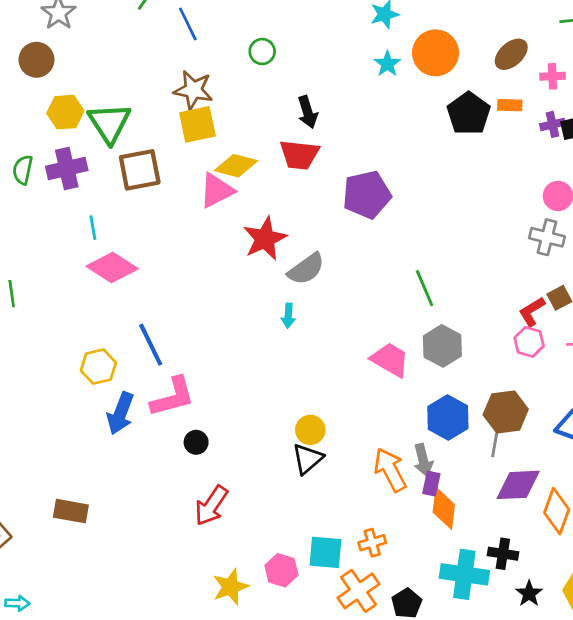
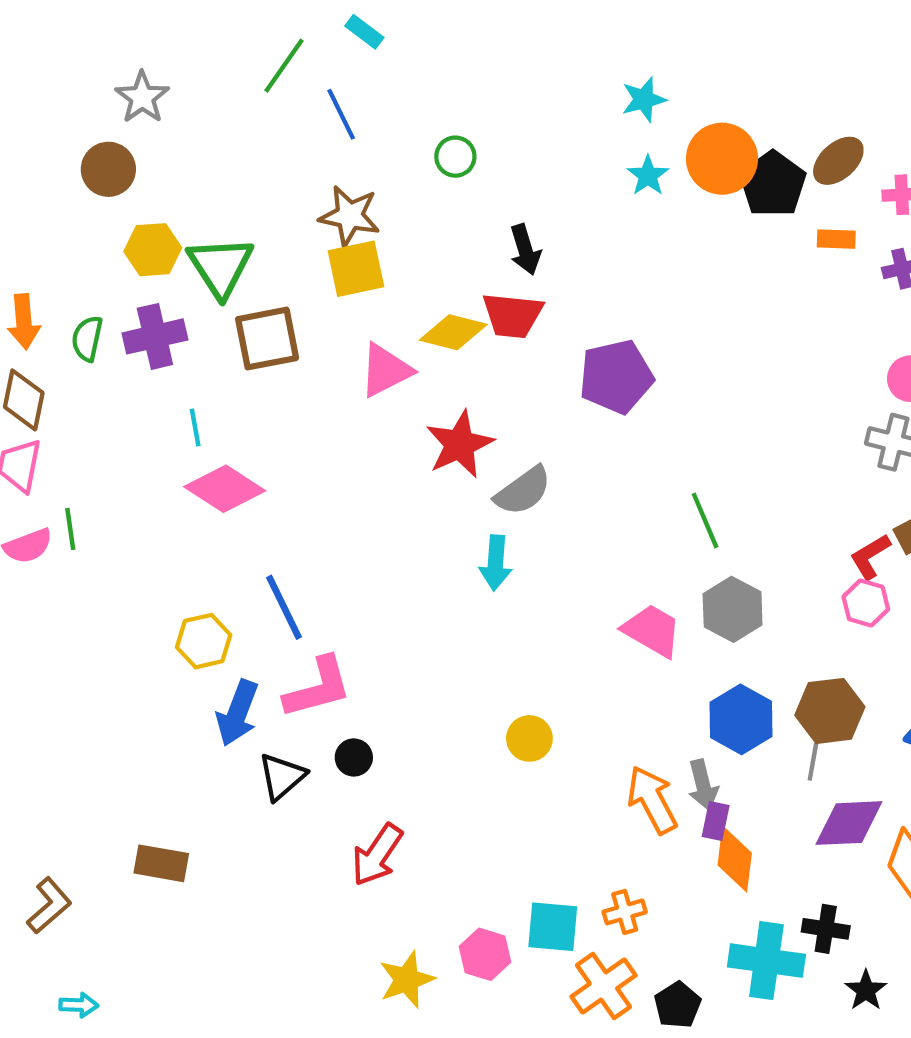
black pentagon: (469, 113) -> (773, 184), moved
yellow diamond: (236, 166) -> (453, 332), moved
cyan arrow: (288, 316) -> (496, 563), size x1.4
black triangle: (308, 459) -> (282, 777), moved

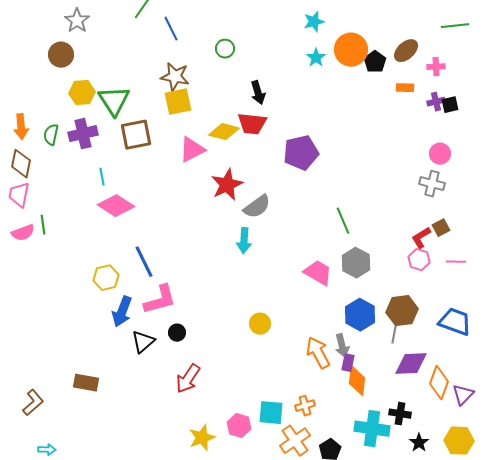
black pentagon: (773, 184) -> (375, 62), size x0.7

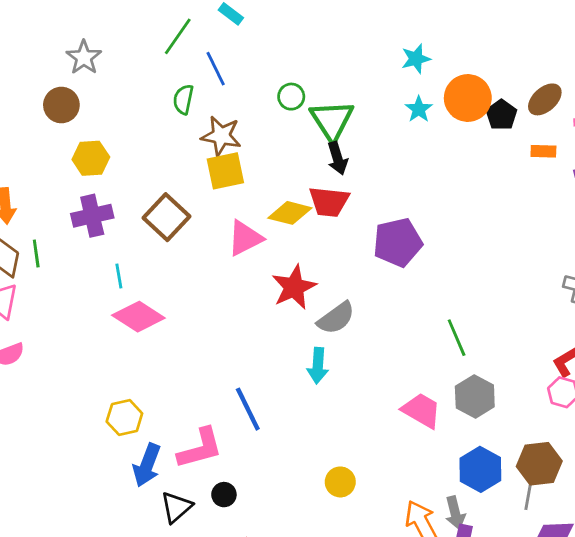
green triangle: (114, 101) -> (332, 120), moved
green semicircle: (51, 135) -> (183, 99), moved
brown square: (136, 135) -> (166, 217), turned -36
green line: (43, 225) -> (36, 254), moved
blue line: (144, 262) -> (248, 409), moved

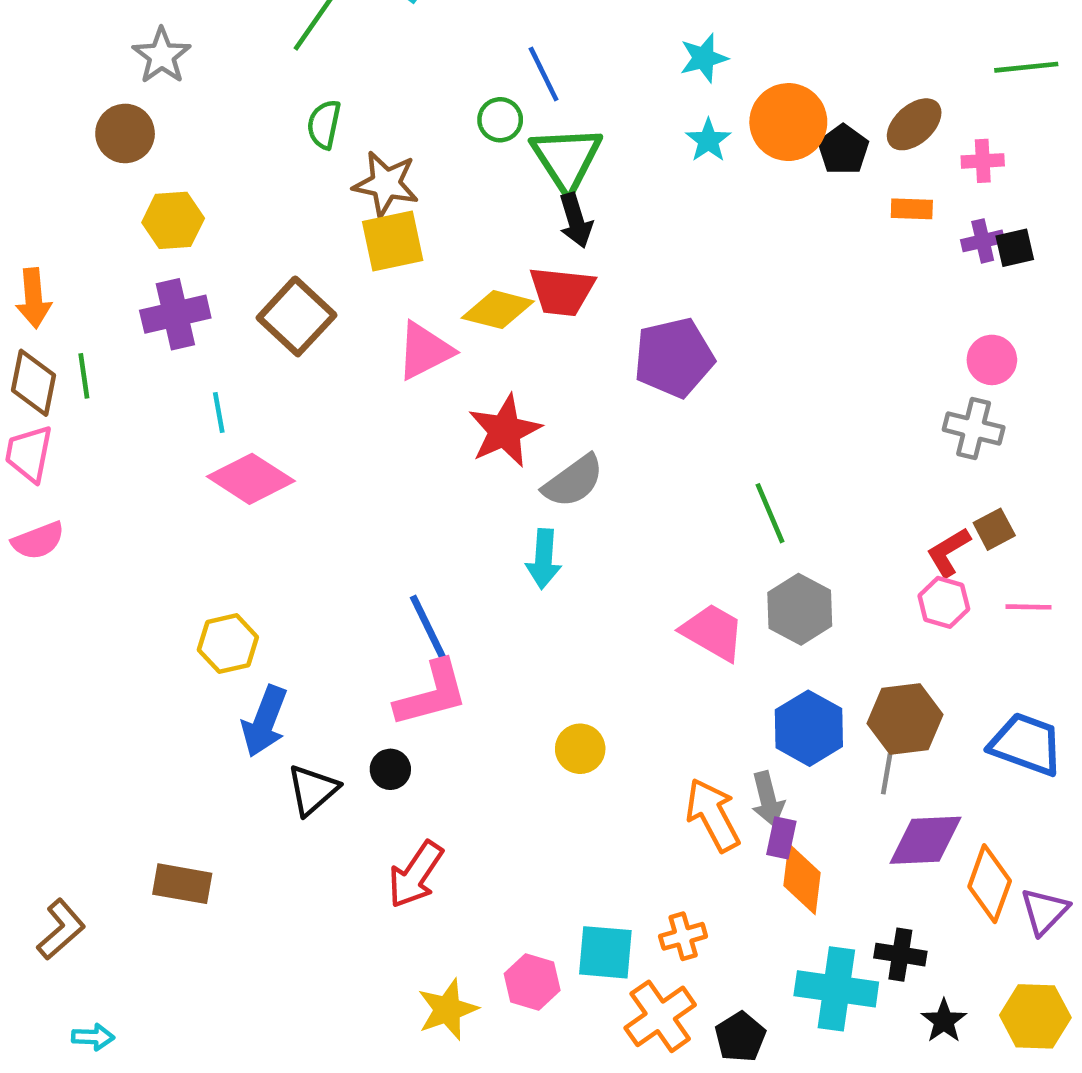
blue line: (216, 69) -> (544, 74), moved
pink L-shape: (200, 448) -> (432, 694), moved

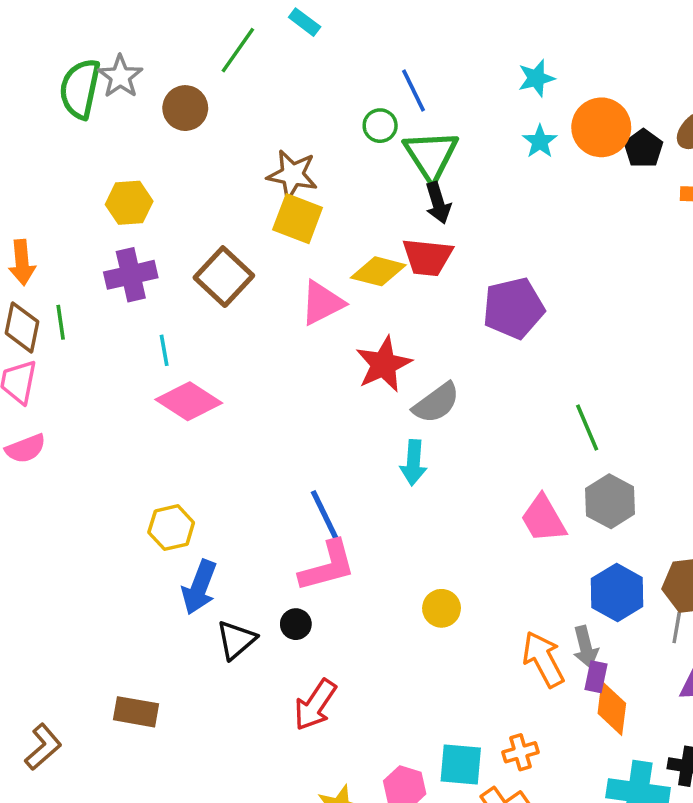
green semicircle: (324, 124) -> (80, 89), moved, size x1.6
brown circle: (125, 133) -> (185, 108), moved
yellow square: (393, 241) -> (298, 219), turned 33
pink trapezoid: (713, 632) -> (543, 519), turned -150

